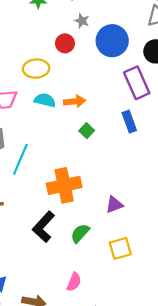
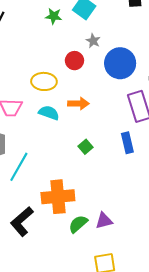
orange arrow: (75, 101) -> (78, 104), moved
black L-shape: (44, 227) -> (22, 221), moved
green semicircle: (80, 233) -> (78, 224), moved

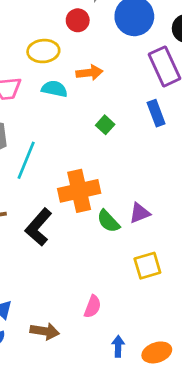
green semicircle: (78, 224) -> (108, 221), turned -84

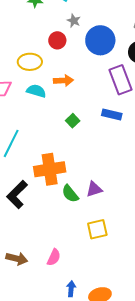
blue rectangle: (156, 113) -> (112, 115), turned -60
brown arrow: (45, 331) -> (17, 259), moved

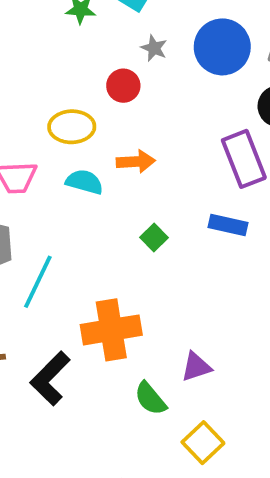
blue circle: (100, 40) -> (222, 47), moved
green semicircle: (70, 194) -> (150, 398), moved
yellow square: (97, 229) -> (203, 443), turned -30

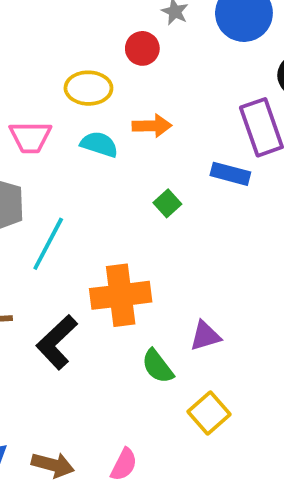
blue rectangle: (228, 225) -> (230, 174), moved

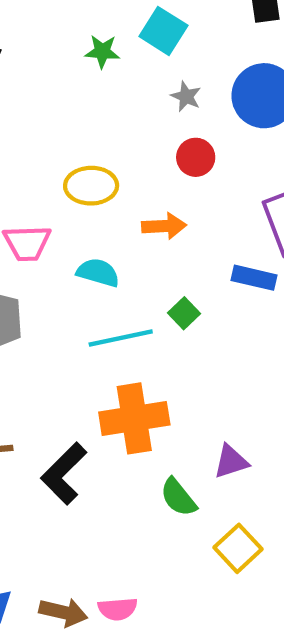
red circle: (142, 48) -> (196, 157), moved
cyan semicircle: (99, 144) -> (98, 272), moved
cyan line: (48, 244) -> (121, 338), moved, turned 52
pink semicircle: (124, 465) -> (118, 609), moved, turned 60

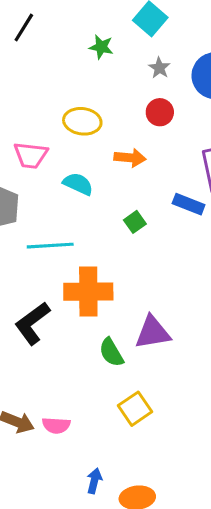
green star: (102, 51) -> (101, 47), moved
cyan line: (121, 338) -> (50, 246), moved
purple triangle: (231, 461) -> (153, 333), size x1.4
yellow square: (238, 548) -> (135, 409), moved

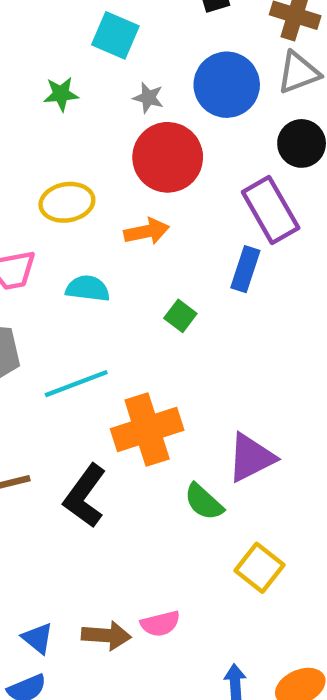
red circle: (160, 112) -> (168, 157), size x1.8
blue rectangle: (189, 204) -> (245, 269), turned -76

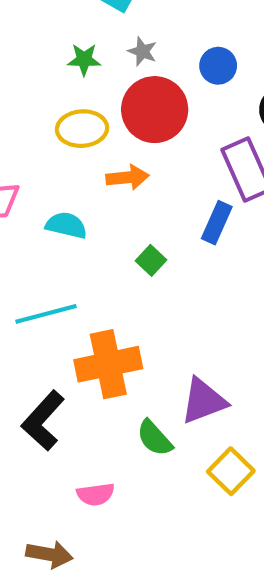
blue circle: (227, 85) -> (218, 66), moved, size x0.6
green star: (61, 94) -> (84, 59), moved
yellow ellipse: (67, 202) -> (82, 129), moved
yellow square: (259, 568) -> (231, 471), moved
pink semicircle: (160, 624) -> (96, 494), moved

